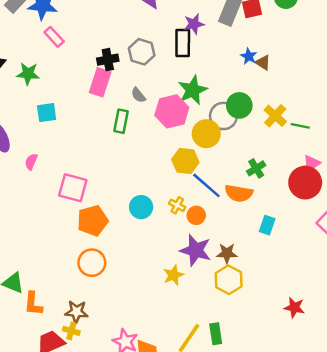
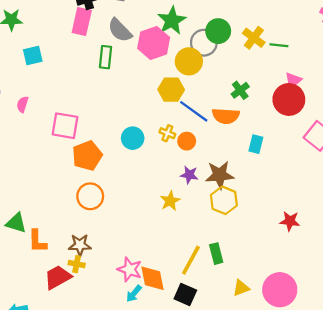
gray semicircle: (138, 95) -> (120, 30), size x1.6
purple star: (196, 250) -> (189, 175), size x0.6
brown star: (227, 253) -> (220, 175), size x1.4

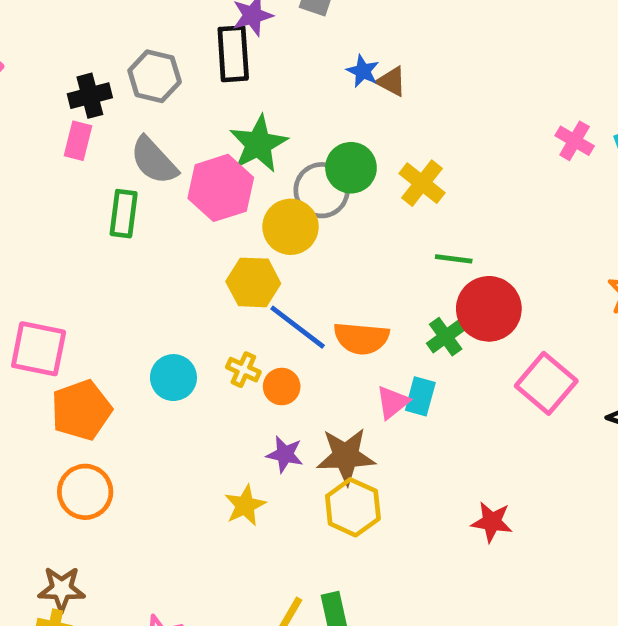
pink rectangle: (82, 21) -> (78, 141), size x0.7
green line: (279, 45) -> (454, 259), moved
pink triangle: (293, 80) -> (392, 402), moved
green cross: (240, 90) -> (446, 337), moved
red star: (290, 221) -> (492, 522), moved

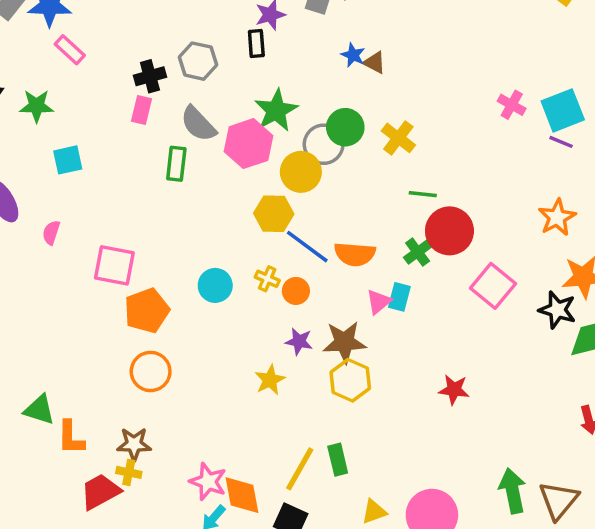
black rectangle: (233, 54) -> (256, 44), size x0.7

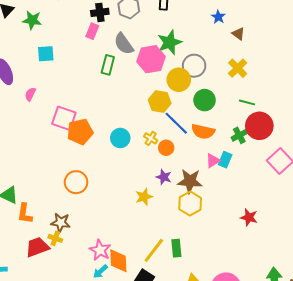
brown triangle: (375, 63) -> (238, 34), moved
green circle: (345, 127) -> (205, 100), moved
orange pentagon: (147, 311) -> (80, 132), moved

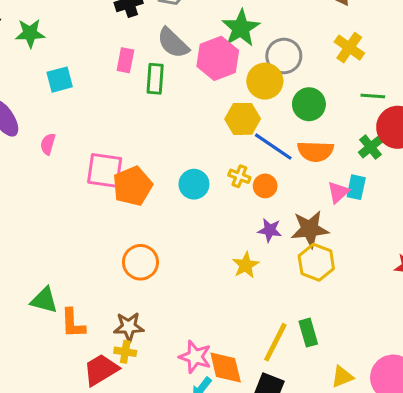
pink rectangle: (92, 31) -> (125, 60), moved

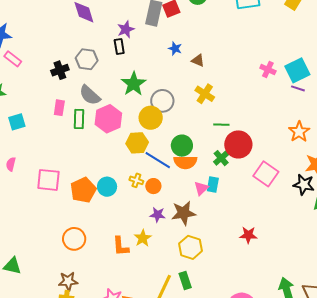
pink hexagon: (218, 58) -> (108, 119), moved
green circle: (309, 104) -> (182, 146), moved
orange pentagon: (132, 186) -> (83, 190), moved
yellow hexagon: (316, 262) -> (191, 247), moved
orange L-shape: (73, 323) -> (121, 246), moved

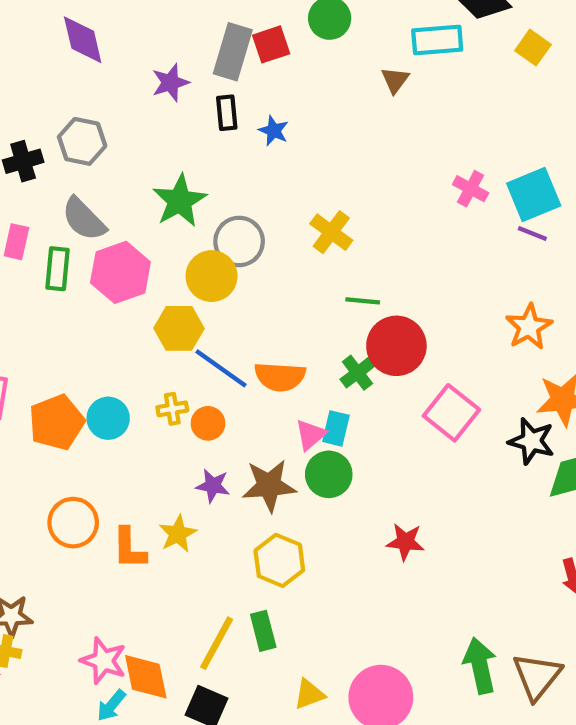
black rectangle: (119, 46) -> (227, 113), moved
brown triangle: (198, 60) -> (395, 80), moved, turned 40
green circle: (182, 146) -> (329, 474), moved
yellow cross: (136, 180) -> (172, 409), turned -32
orange circle: (74, 239) -> (73, 523), moved

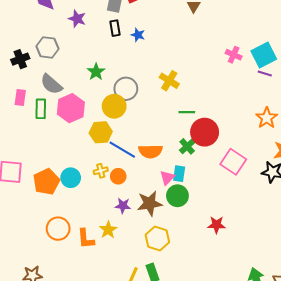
purple star: (170, 83) -> (77, 19), moved, turned -30
green star: (180, 201) -> (96, 72), size x0.7

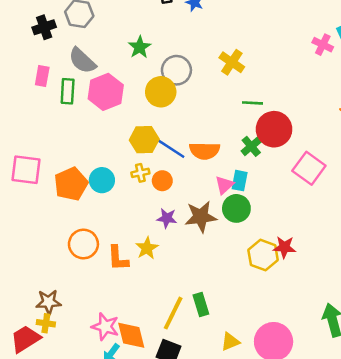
pink cross: (234, 55) -> (323, 45), moved
yellow hexagon: (101, 132) -> (144, 140), moved
yellow hexagon: (157, 238) -> (263, 255), moved

